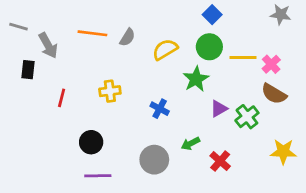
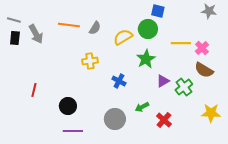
blue square: (212, 15) -> (158, 11), turned -32
green circle: (209, 47) -> (148, 29), moved
black rectangle: (28, 70) -> (15, 38), moved
yellow cross: (110, 91) -> (90, 61), moved
red line: (62, 98) -> (34, 90), moved

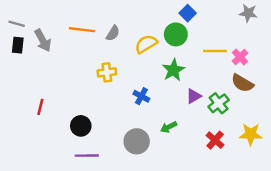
blue square: (158, 11) -> (188, 13), turned 32
red cross: (164, 120) -> (215, 140), moved

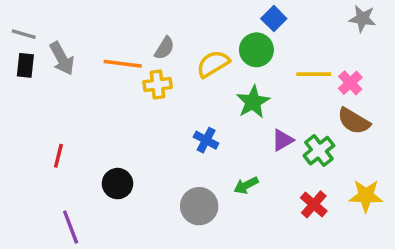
orange line: (82, 30) -> (123, 64), moved
yellow cross: (107, 72) -> (157, 85), moved
purple line: (87, 156) -> (71, 227), moved, turned 70

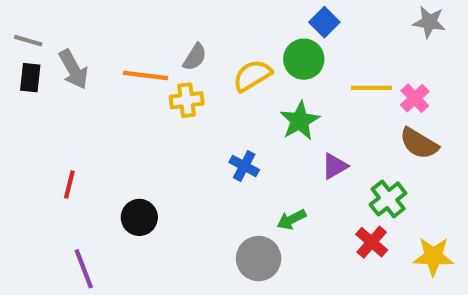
green cross: (319, 151) -> (388, 199), moved
yellow star: (366, 196) -> (433, 256), moved
gray circle: (199, 206) -> (259, 259), moved

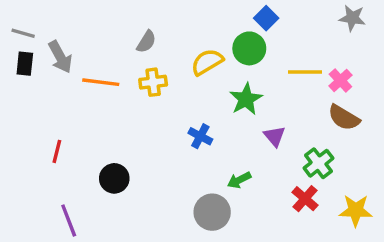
gray semicircle: (195, 57) -> (146, 42), moved
orange line: (145, 76) -> (101, 82), moved
purple triangle: (335, 166) -> (275, 136), turned -40

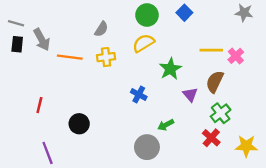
green circle: (249, 48) -> (147, 15), moved
brown semicircle: (344, 118) -> (215, 82), moved, turned 85

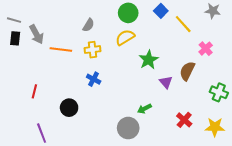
yellow line: (211, 50) -> (183, 24), moved, turned 48
blue cross: (139, 95) -> (94, 79), moved
green cross: (221, 113) -> (219, 92), moved, turned -30

